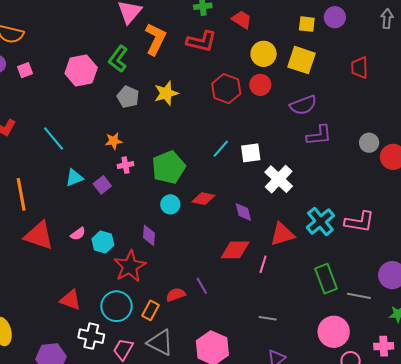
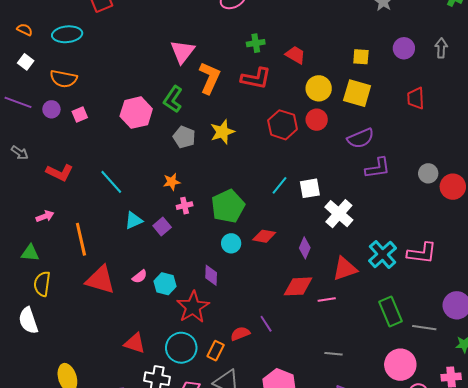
purple circle: (335, 17) -> (404, 48), moved
purple diamond: (243, 212) -> (305, 248), turned 40
pink line: (263, 264) -> (327, 300), turned 66

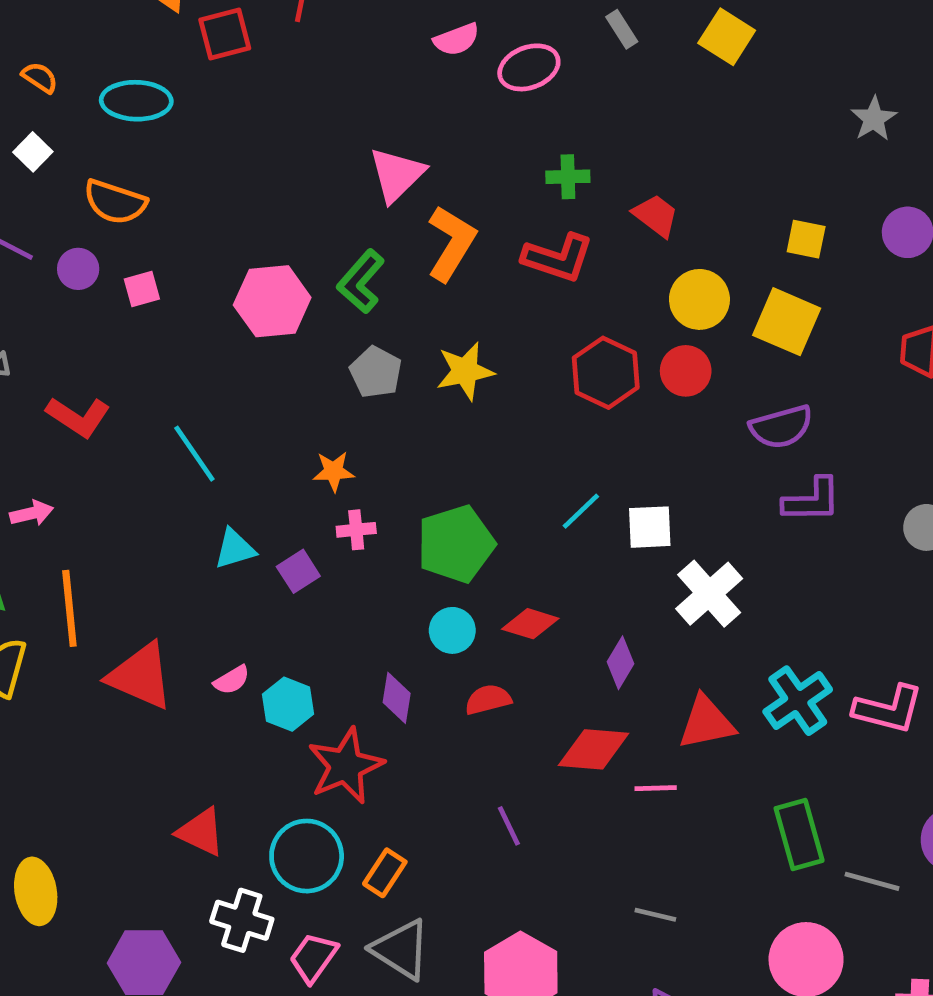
orange line: (81, 239) -> (69, 608), moved
red semicircle: (240, 334) -> (488, 700), moved

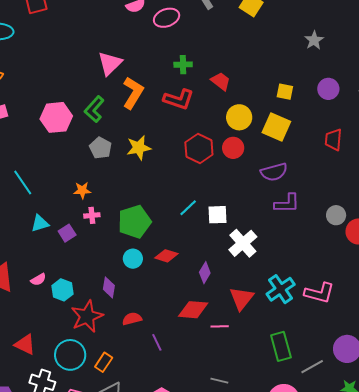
red semicircle: (488, 700) -> (132, 319), moved
red triangle: (706, 722) -> (241, 298), turned -40
gray line: (872, 881) -> (312, 367), turned -45

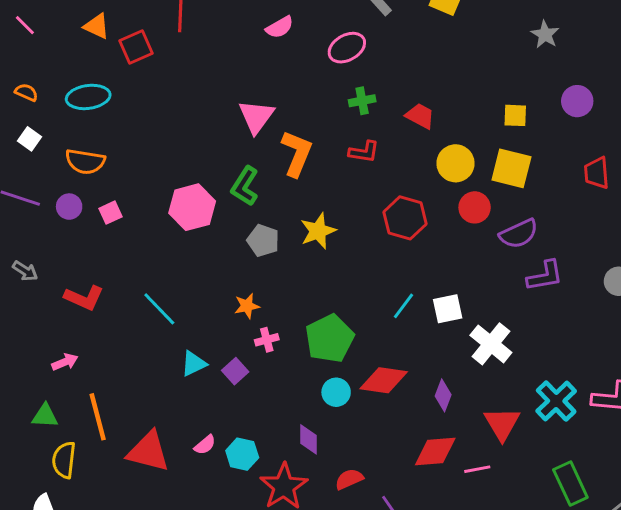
pink ellipse: (167, 18) -> (347, 48), moved
red L-shape: (179, 99) -> (364, 152), size x0.7
red circle: (233, 148) -> (475, 207), moved
red diamond: (166, 256) -> (384, 380), size x1.4

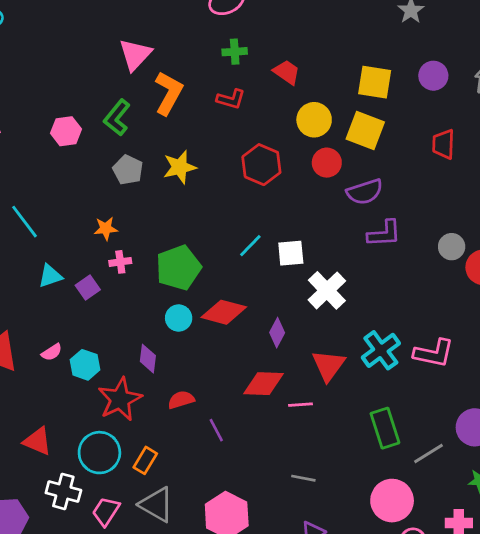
yellow square: (515, 115) -> (375, 82), size x1.5
pink hexagon: (192, 207) -> (66, 131), size x0.7

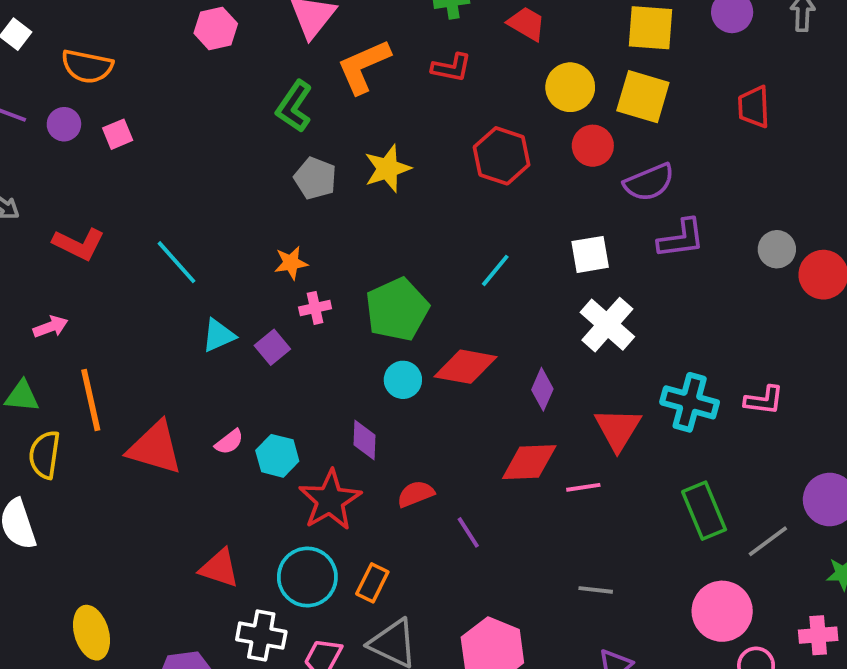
orange L-shape: (169, 93) -> (364, 66), turned -138
pink hexagon: (66, 131) -> (216, 28), moved
white square: (291, 253) -> (590, 254), moved
cyan cross: (381, 350) -> (690, 402), turned -33
pink L-shape: (434, 353) -> (764, 400), size x0.7

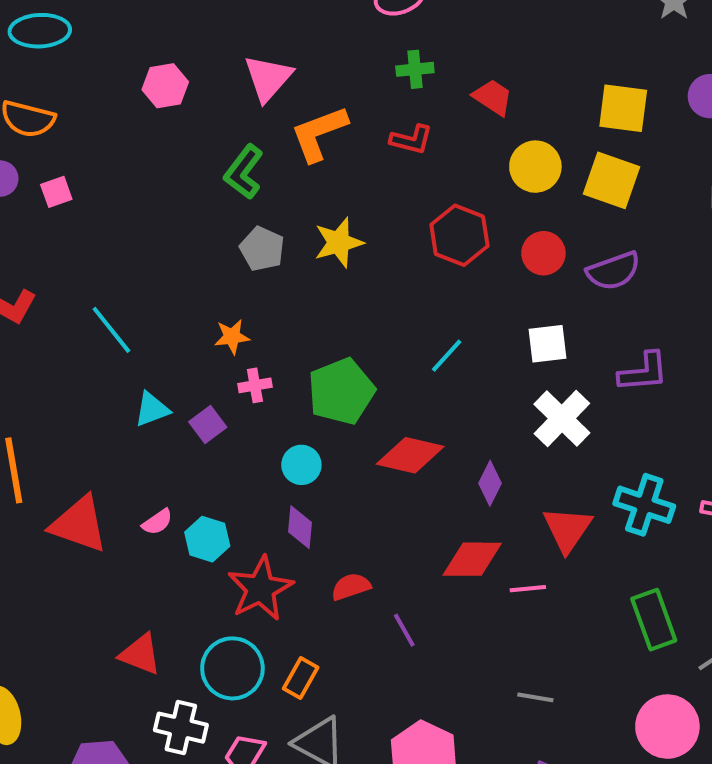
red circle: (593, 146) -> (543, 253), moved
purple L-shape: (681, 239) -> (643, 372), moved
cyan circle: (403, 380) -> (301, 465), moved

